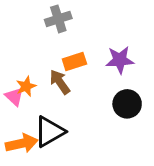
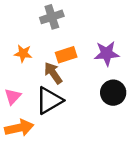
orange star: (26, 86) -> (23, 53), moved, turned 30
pink triangle: (14, 97) -> (13, 97), moved, turned 30
black triangle: (50, 132) -> (49, 100), moved

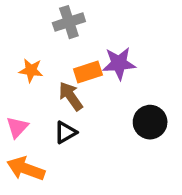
purple star: (107, 53) -> (119, 63), moved
black triangle: (49, 100) -> (65, 132), size x0.6
orange arrow: (19, 128) -> (26, 169), turned -148

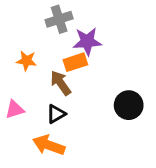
purple star: (119, 63) -> (87, 41), moved
pink triangle: (17, 127) -> (15, 110), turned 30
orange arrow: (26, 169) -> (49, 145), moved

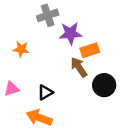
orange rectangle: (75, 62) -> (90, 50), moved
brown arrow: (61, 83) -> (79, 67), moved

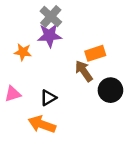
gray cross: (48, 15) -> (51, 16), turned -30
purple star: (70, 33) -> (50, 36), moved

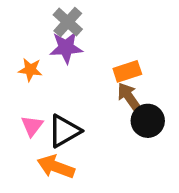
brown arrow: (84, 71) -> (129, 97), moved
pink triangle: (13, 94) -> (32, 126), moved, turned -36
black triangle: (48, 98) -> (64, 131), size x1.5

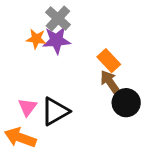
orange star: (30, 70) -> (36, 39), moved
orange rectangle: (127, 71) -> (109, 61), turned 65
orange arrow: (56, 167) -> (20, 138), moved

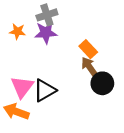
gray cross: (58, 19) -> (47, 15), turned 30
orange star: (36, 39) -> (17, 31), moved
pink triangle: (27, 107) -> (22, 87), size x1.5

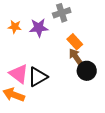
gray cross: (47, 15) -> (62, 13), moved
pink triangle: (22, 87) -> (19, 74), turned -30

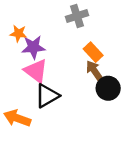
purple star: (39, 28) -> (33, 47), moved
pink triangle: (19, 74) -> (36, 71), moved

